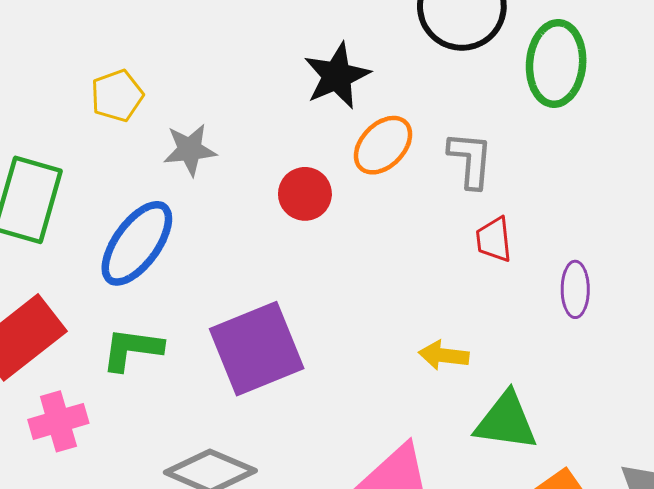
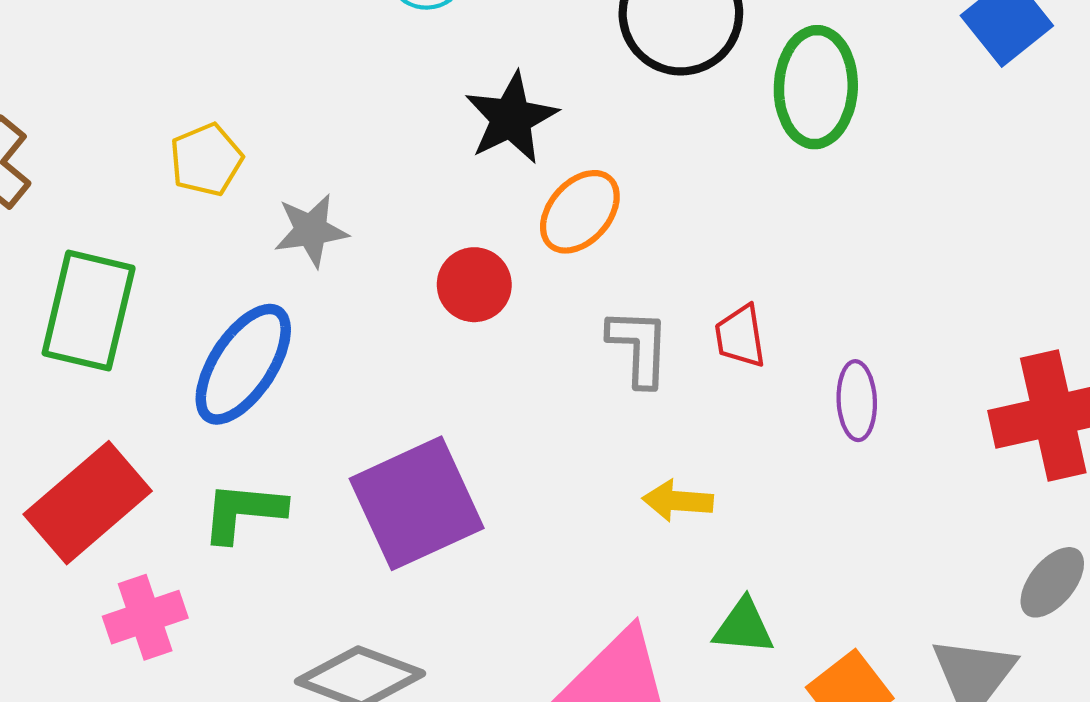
gray L-shape: (470, 160) -> (639, 347), moved
green triangle: (506, 421) -> (744, 627), moved, size x0.7

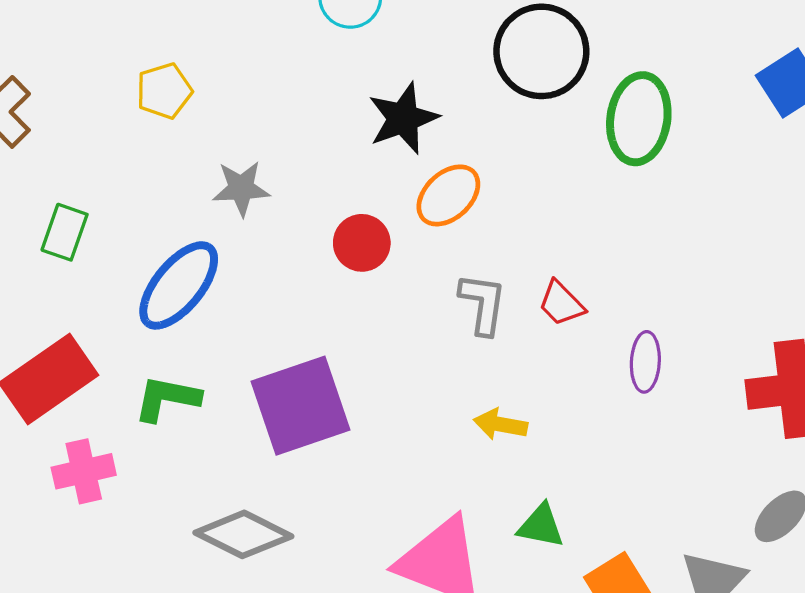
yellow pentagon: (206, 160) -> (164, 91), moved
green rectangle: (89, 311) -> (65, 232), size x0.6
red trapezoid: (740, 336) -> (561, 303), turned -42

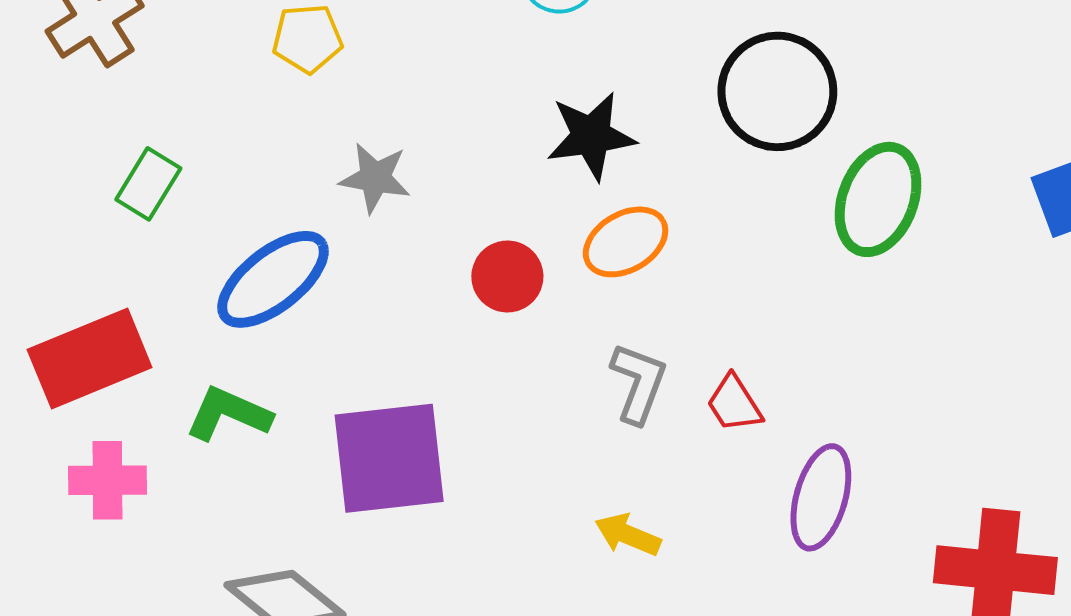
purple ellipse: (645, 362) -> (821, 497), size x1.4

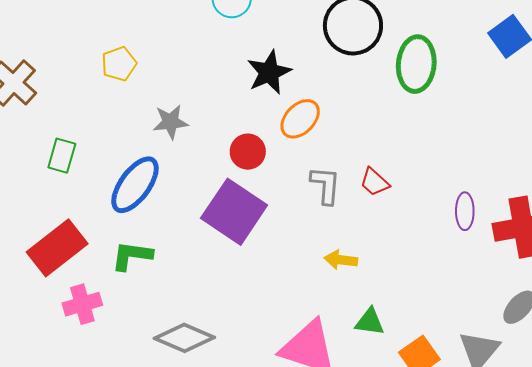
purple square: (389, 458) -> (234, 212), moved, turned -34
purple ellipse: (821, 497) -> (465, 211), moved, size x0.7

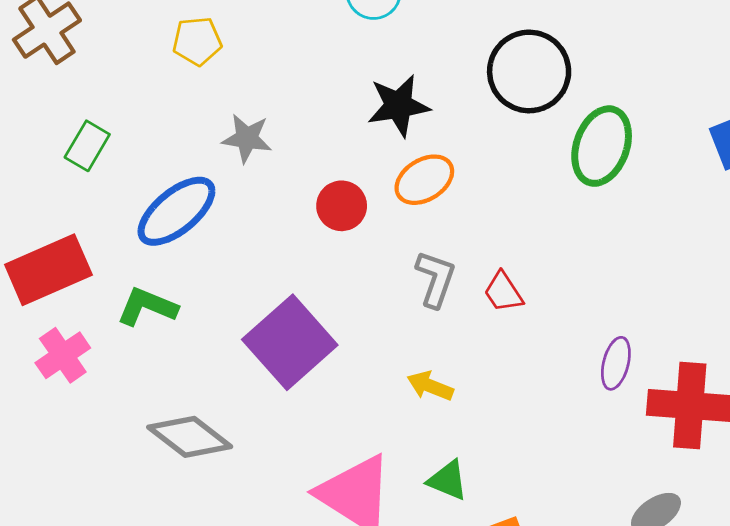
purple square: (234, 212) -> (290, 342), moved
pink cross: (82, 304) -> (63, 355), turned -33

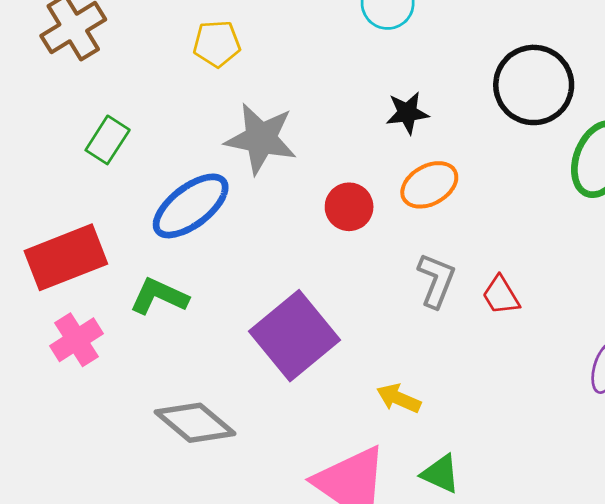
black star: (399, 105) -> (407, 113), size x0.7
gray star: (247, 138) -> (261, 139), size x1.5
yellow arrow: (430, 386) -> (399, 398), moved

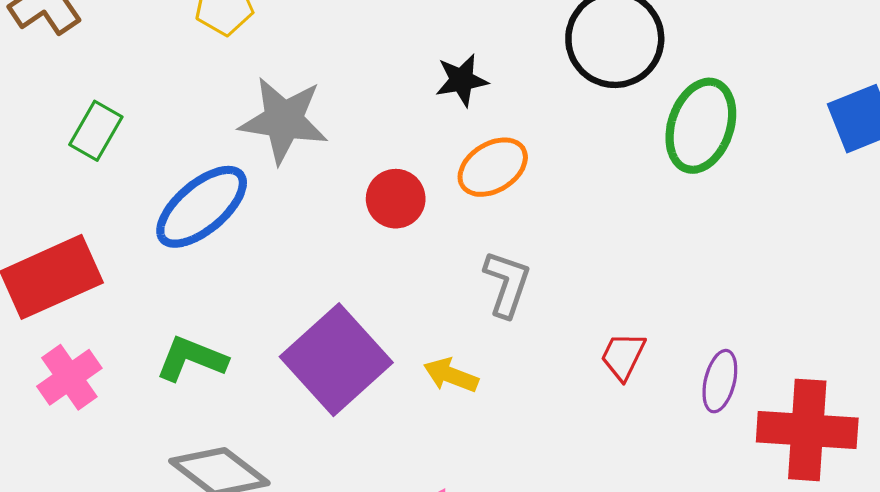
red trapezoid: (501, 295) -> (623, 356), moved, turned 60
green L-shape: (159, 296) -> (191, 359), moved
yellow arrow: (399, 398) -> (451, 375), moved

